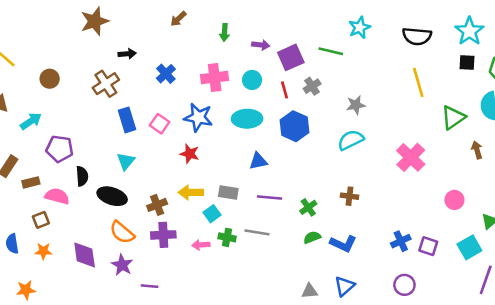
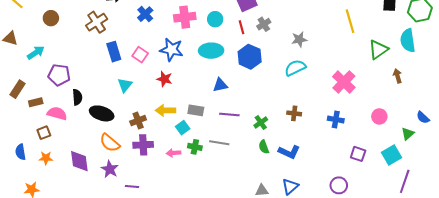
cyan triangle: (126, 161) -> (125, 85), moved
green semicircle: (312, 237) -> (264, 147), turned -88
blue cross: (401, 241) -> (336, 120), moved, turned 35

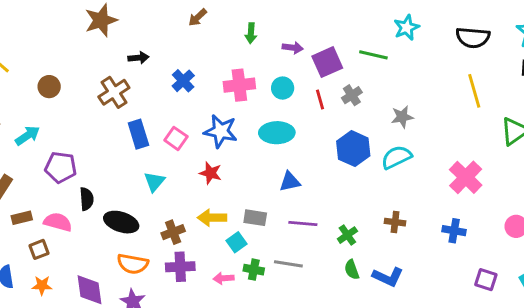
blue hexagon: (250, 57) -> (353, 149), moved
brown rectangle: (36, 102) -> (22, 218), moved
orange semicircle: (110, 143) -> (133, 264), turned -30

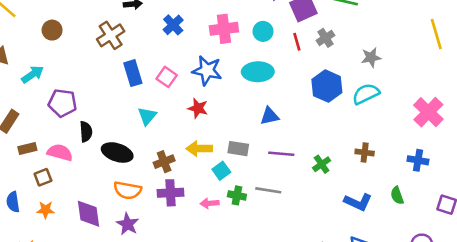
green semicircle: (352, 270) -> (397, 195), moved

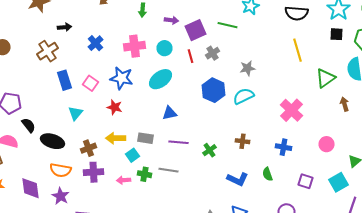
cyan ellipse: (258, 72) -> (160, 79), turned -35
black semicircle: (86, 132) -> (28, 125), turned -35

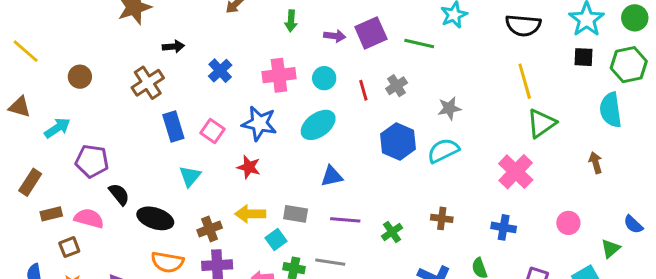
purple square: (196, 30) -> (371, 33), moved
green triangle: (326, 78) -> (541, 123), moved

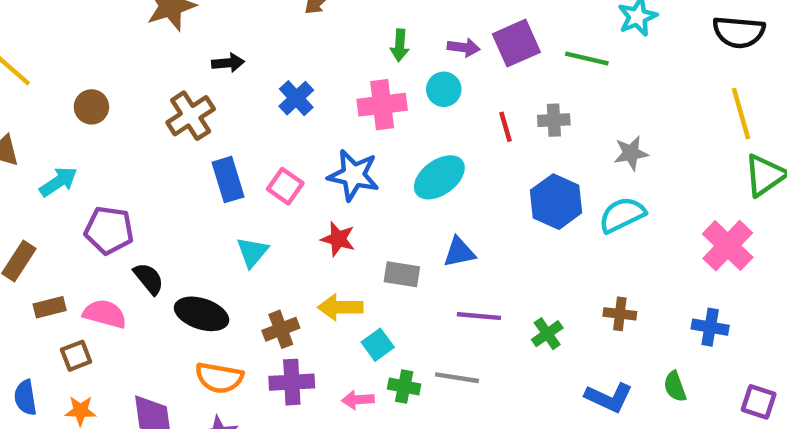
green arrow: (291, 21) -> (400, 45), moved
cyan circle: (324, 78) -> (444, 89), moved
gray cross: (397, 86) -> (554, 120), turned 30
gray rectangle: (296, 214) -> (402, 274), moved

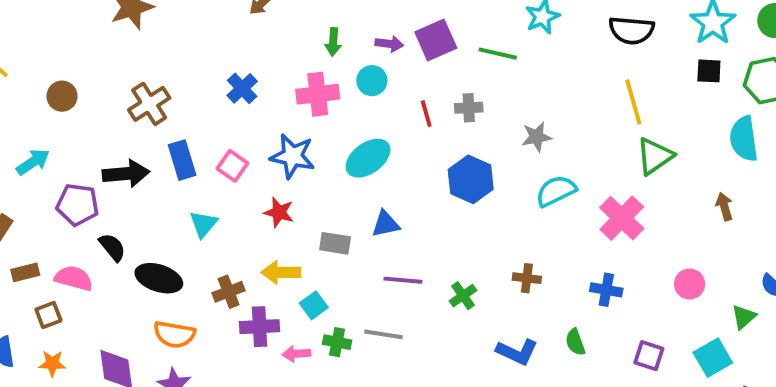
black arrow: (228, 63) -> (126, 174), moved, size x1.6
cyan semicircle: (622, 215) -> (556, 191), moved
purple cross: (292, 382) -> (260, 327), moved

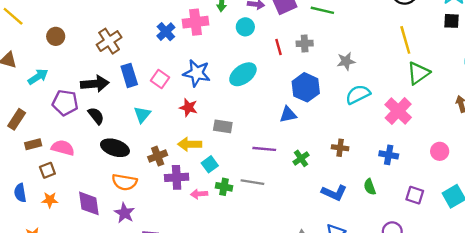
pink cross: (318, 94) -> (196, 22), moved
blue triangle: (385, 224) -> (288, 115), moved
black semicircle: (112, 247) -> (96, 116), moved

